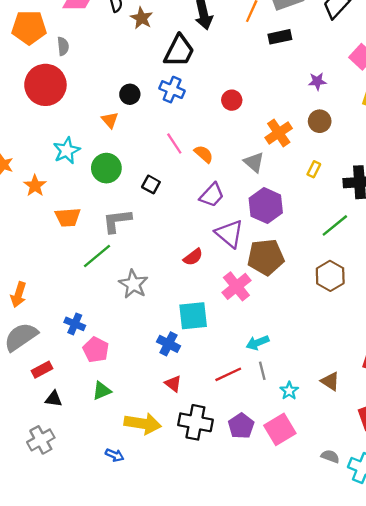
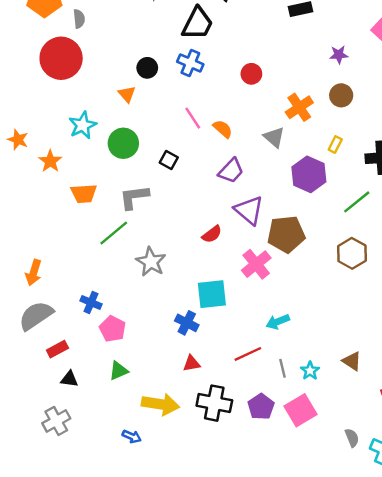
purple hexagon: (266, 206) -> (309, 174), moved
gray line: (262, 371) -> (283, 368), moved
red triangle: (173, 384) -> (192, 364), turned -48
gray semicircle: (330, 456) -> (352, 438), turned 48

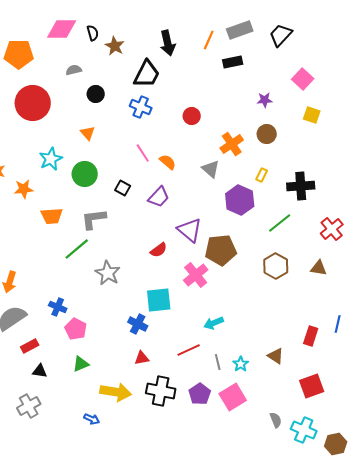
gray semicircle: (79, 19) -> (74, 70), moved, turned -98
black circle: (147, 68) -> (96, 94), moved
orange star: (50, 161) -> (24, 189), turned 30
purple trapezoid: (231, 171) -> (159, 197), moved

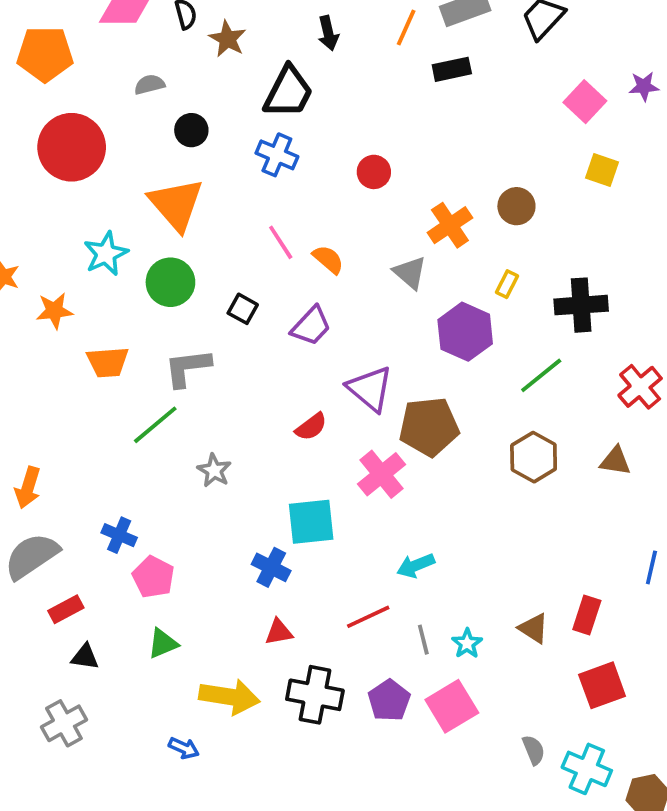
black arrow: (168, 43) -> (328, 33), size x0.7
purple star: (265, 100) -> (644, 86), moved
orange triangle: (88, 133) -> (176, 204), size x2.0
gray star: (108, 273) -> (214, 470), size x0.7
red rectangle: (311, 336) -> (587, 615), moved

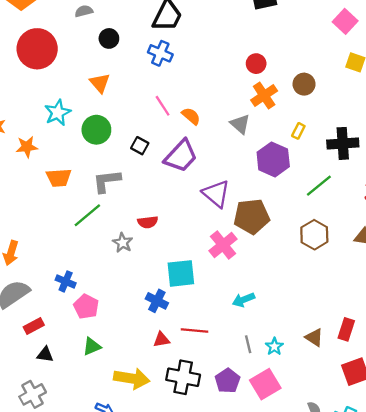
red circle: (374, 172) -> (256, 64), moved
orange triangle: (176, 204) -> (100, 83), size x0.6
purple trapezoid: (311, 326) -> (181, 156), size x1.4
red semicircle: (311, 427) -> (148, 222), moved, turned 30
red line: (368, 617) -> (195, 331), moved, turned 30

